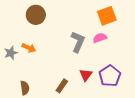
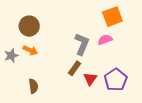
brown circle: (36, 15) -> (29, 26), moved
brown rectangle: (62, 86) -> (74, 68), moved
brown semicircle: (25, 88) -> (33, 86), moved

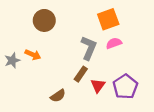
orange square: (112, 17) -> (108, 19), moved
brown circle: (29, 26) -> (44, 20), moved
brown semicircle: (33, 86) -> (58, 96), moved, turned 64

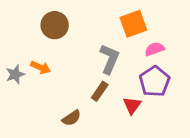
pink semicircle: (114, 43) -> (155, 49), moved
red triangle: (98, 85) -> (132, 105), moved
purple pentagon: (125, 87) -> (155, 81), moved

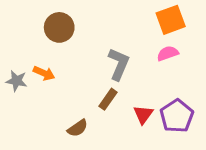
orange square: (133, 24) -> (171, 20), moved
gray star: (15, 74) -> (16, 81), turned 30
purple pentagon: (155, 81) -> (177, 116), moved

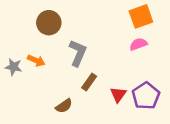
gray L-shape: (119, 64) -> (78, 53), moved

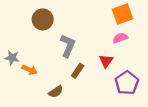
orange arrow: (36, 61) -> (30, 70), moved
red triangle: (118, 95) -> (106, 61), moved

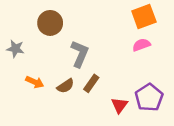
gray star: (12, 58) -> (15, 49), moved
red triangle: (106, 61) -> (120, 105), moved
brown semicircle: (56, 92) -> (66, 86), moved

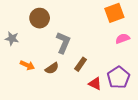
pink semicircle: (141, 45) -> (123, 39), moved
brown rectangle: (91, 83) -> (81, 64), moved
red triangle: (120, 105) -> (95, 84), turned -40

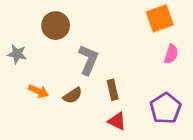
pink semicircle: (123, 39) -> (171, 54), turned 128
brown rectangle: (81, 64) -> (113, 90), turned -48
red triangle: (95, 84) -> (117, 121), moved

